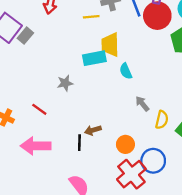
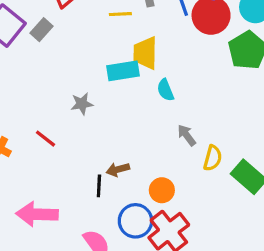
gray rectangle: (25, 36) -> (42, 30), moved
pink arrow: (36, 146) -> (37, 214), moved
blue circle: (153, 161) -> (135, 221), moved

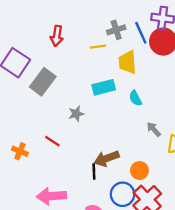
gray rectangle: (42, 30) -> (43, 82), moved, size x1.6
yellow trapezoid: (145, 53) -> (127, 62), moved
brown arrow: (118, 169) -> (107, 158), size x1.5

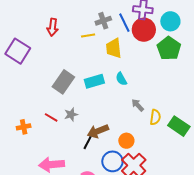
gray rectangle: (43, 82) -> (63, 82), moved
cyan rectangle: (104, 87) -> (94, 81), moved
gray star: (76, 114) -> (71, 114), moved
orange cross: (20, 151) -> (24, 127), turned -32
black line: (94, 172) -> (87, 143), turned 32

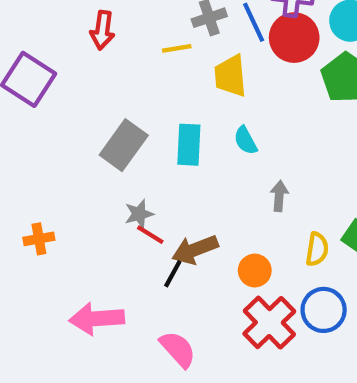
cyan rectangle: (94, 81) -> (189, 145), turned -72
gray arrow: (138, 105) -> (279, 196), turned 48
red line: (51, 117) -> (150, 235), moved
yellow semicircle: (155, 117) -> (317, 249), moved
blue circle: (112, 161) -> (324, 310), moved

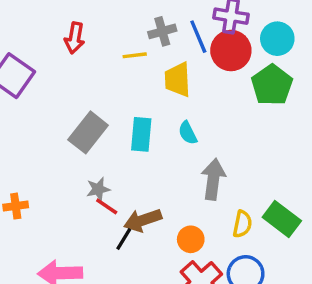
gray arrow: (279, 196) -> (213, 179), size x1.6

